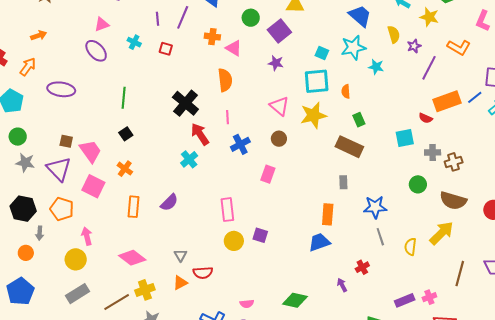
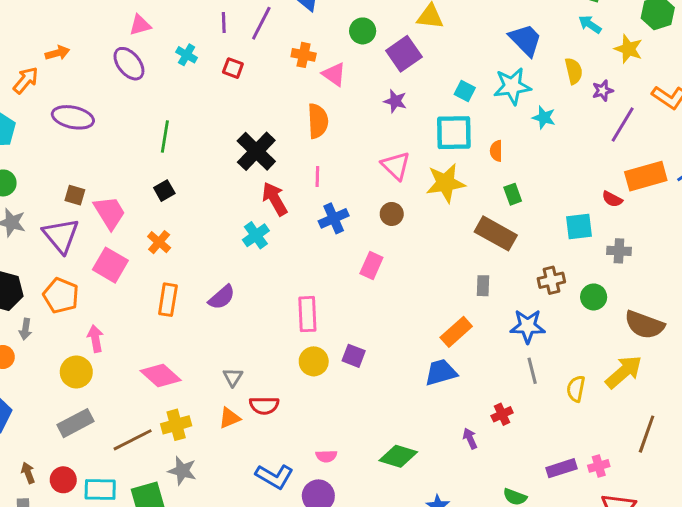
orange arrow: (39, 35) -> (57, 53), moved
brown cross: (454, 162) -> (551, 280), moved
orange rectangle: (328, 214) -> (456, 332), turned 40

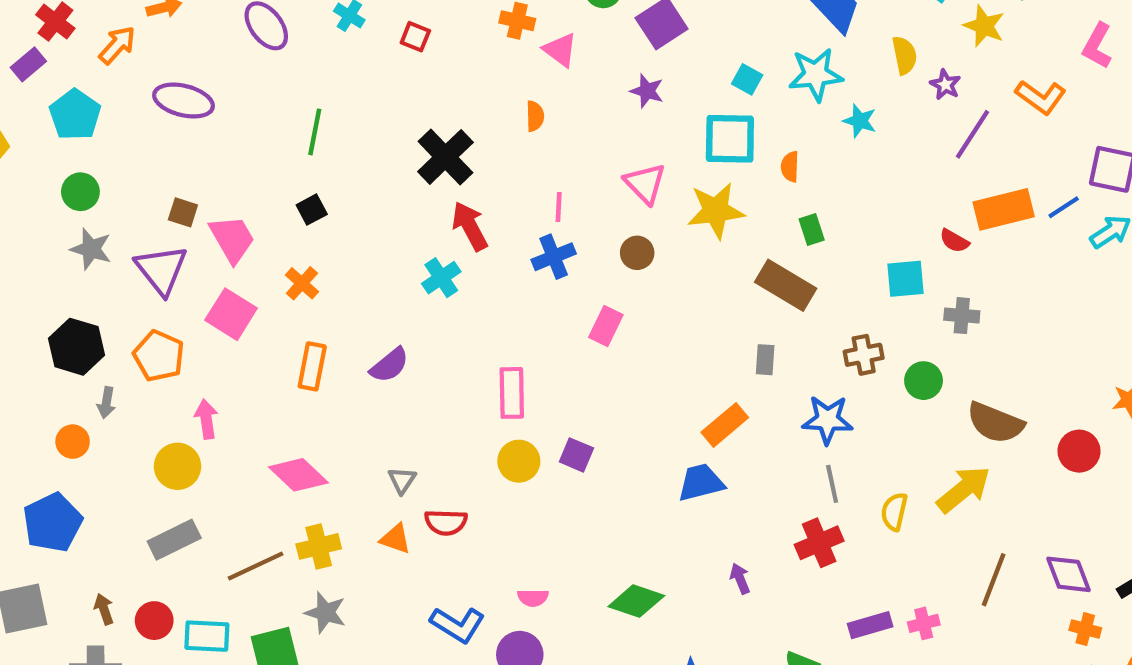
purple star: (603, 91) -> (945, 85), turned -30
orange semicircle: (318, 121) -> (535, 116), size x0.6
pink line: (317, 177) -> (559, 207), moved
red cross: (502, 414) -> (819, 543), moved, size x1.5
orange triangle: (229, 418) -> (395, 539), turned 40

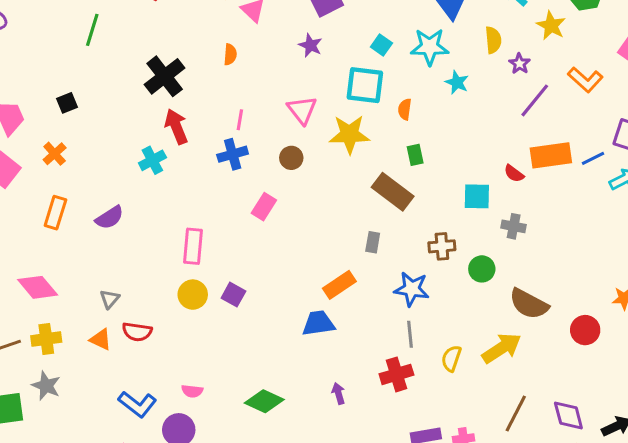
green line: (315, 132) -> (92, 30), moved

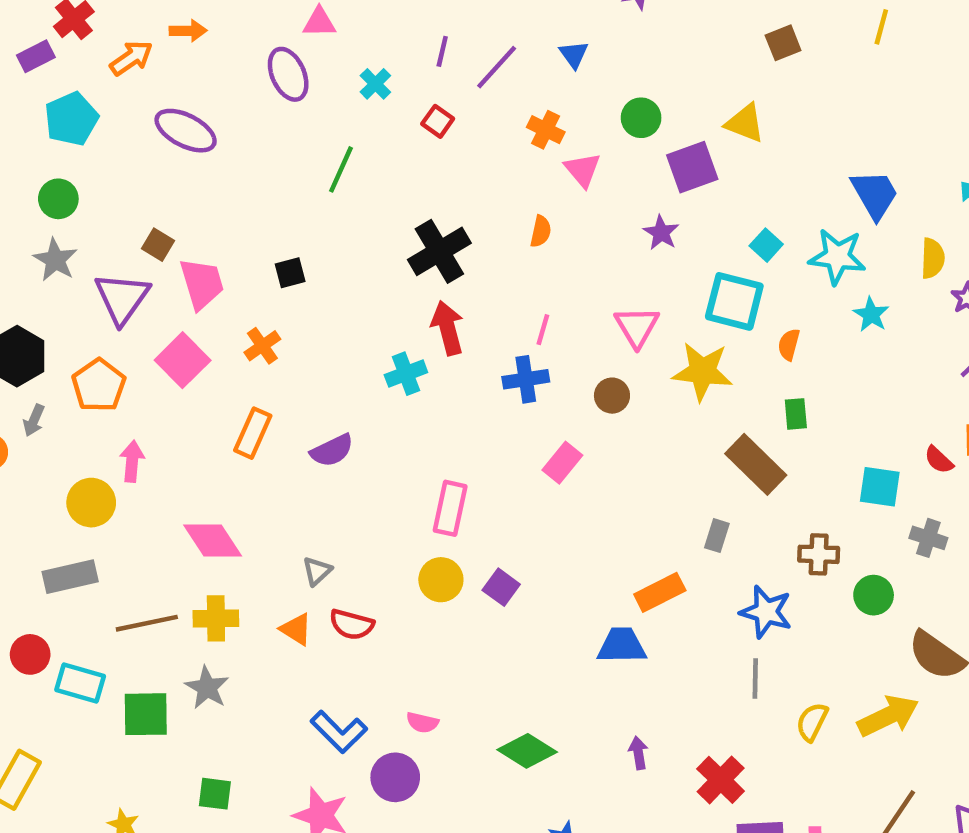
red cross: (396, 374) -> (721, 780), moved, turned -36

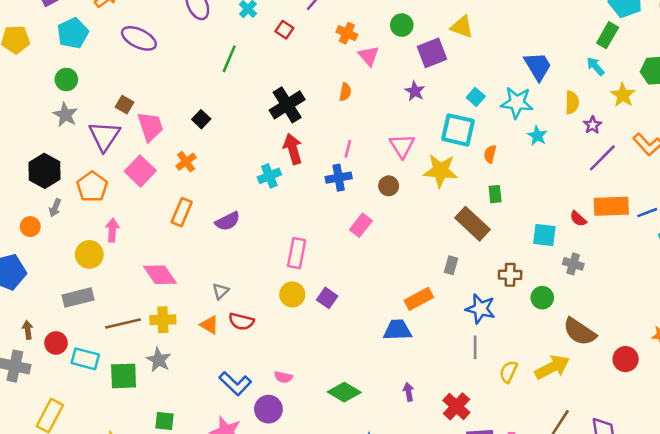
black square: (290, 273) -> (201, 119), turned -30

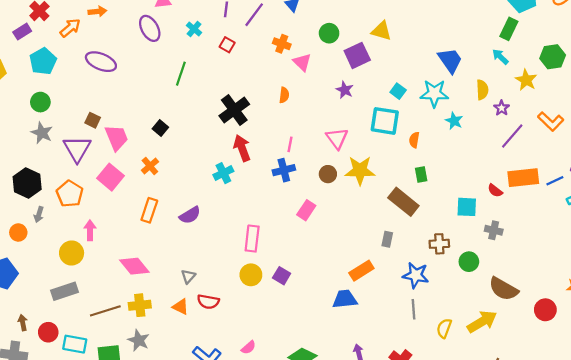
yellow star: (441, 171) -> (360, 170), moved
pink semicircle: (283, 377) -> (248, 347), turned -49

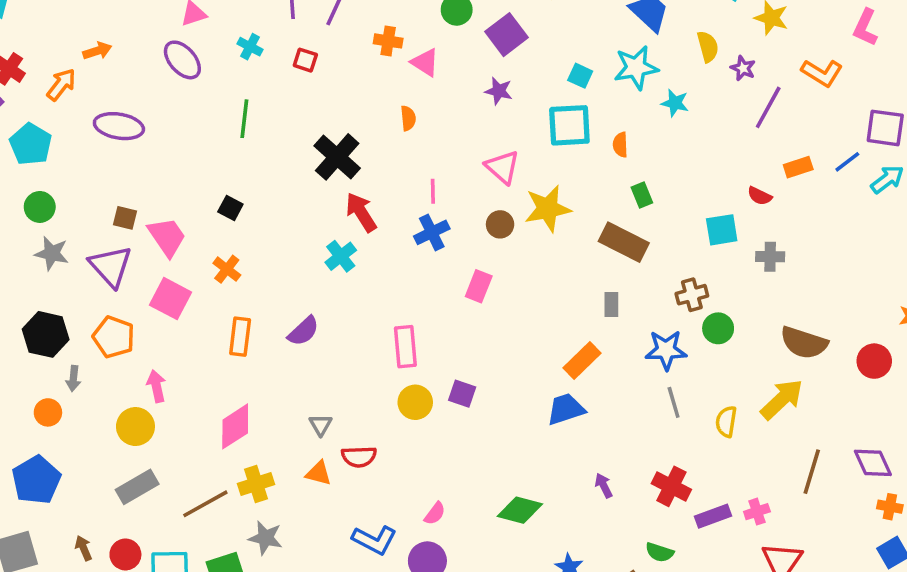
orange rectangle: (523, 178) -> (798, 167), size x0.6
green circle: (469, 262) -> (718, 328), moved
pink diamond: (134, 266) -> (235, 426), turned -72

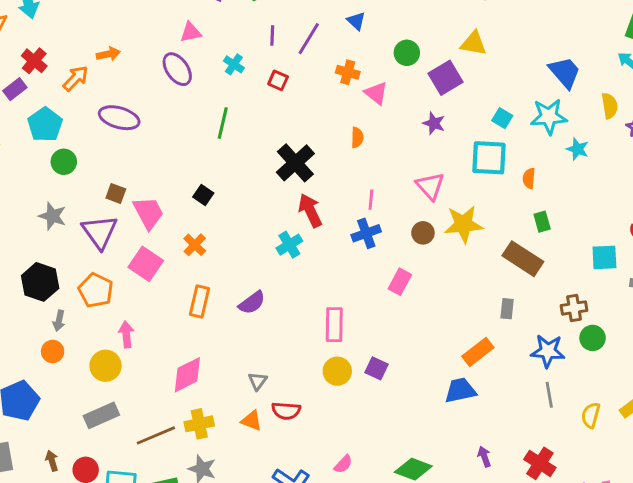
green circle: (40, 207) -> (64, 162), moved
orange circle: (48, 412) -> (53, 351), moved

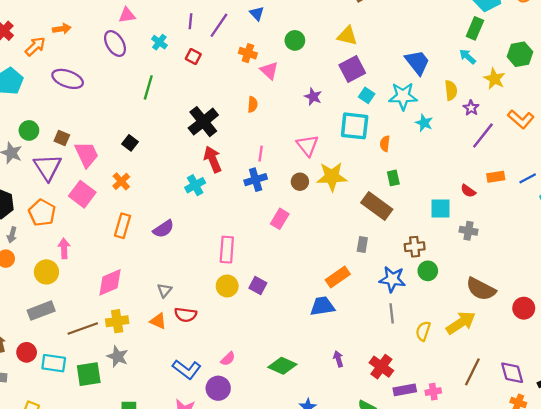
purple square: (446, 78) -> (352, 69), moved
green circle: (64, 162) -> (29, 130), moved

